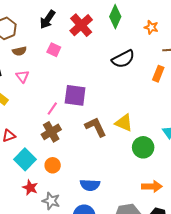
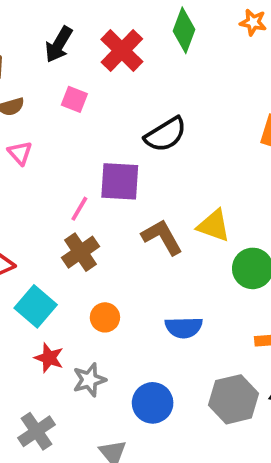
orange star: (151, 27) -> (253, 22), moved
black semicircle: (123, 59) -> (166, 134), moved
orange circle: (53, 165) -> (105, 317), moved
blue semicircle: (90, 185) -> (184, 327), moved
gray star: (51, 201) -> (89, 380), turned -30

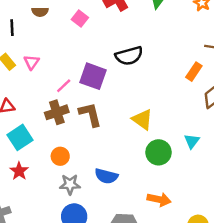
pink triangle: (20, 153) -> (31, 62), moved
brown L-shape: (162, 237) -> (90, 114), moved
gray star: (89, 380) -> (70, 184), moved

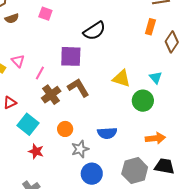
pink line: (64, 86) -> (40, 73), moved
cyan triangle: (192, 141) -> (156, 78), moved

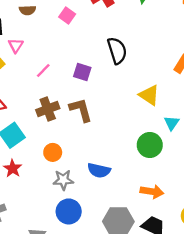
black semicircle: (94, 31) -> (117, 51), turned -90
purple square: (71, 56) -> (82, 72), size x0.7
pink triangle: (18, 61) -> (16, 45), moved
pink line: (40, 73) -> (43, 70), moved
yellow triangle: (121, 78) -> (149, 95), moved

